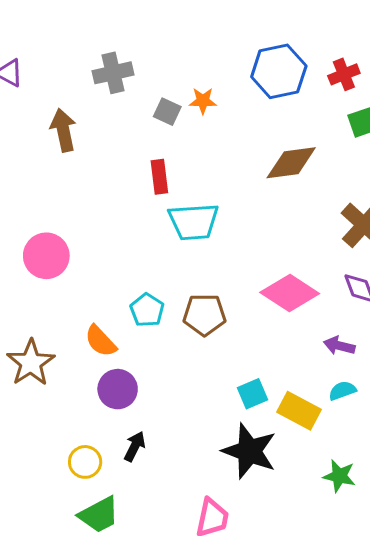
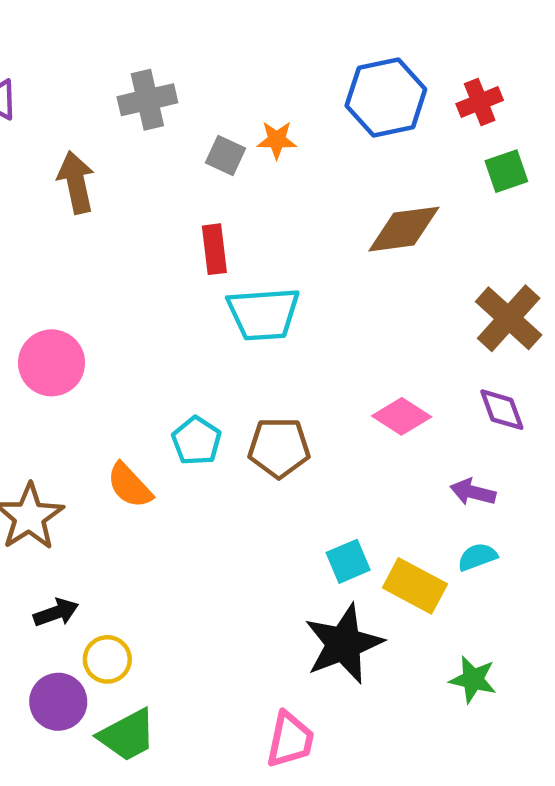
pink diamond: (290, 293) -> (402, 416), size x0.7
purple circle: (118, 389) -> (58, 702), moved
black arrow: (135, 446) -> (56, 613), moved, turned 44
black star: (249, 451) -> (344, 644), turned 30

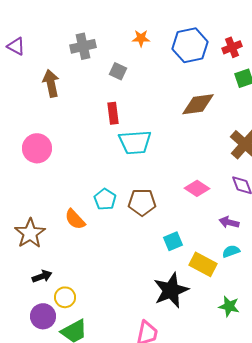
orange star: (277, 140) -> (141, 38), moved
pink circle: (52, 363) -> (37, 148), moved
cyan square: (348, 561) -> (173, 241), moved

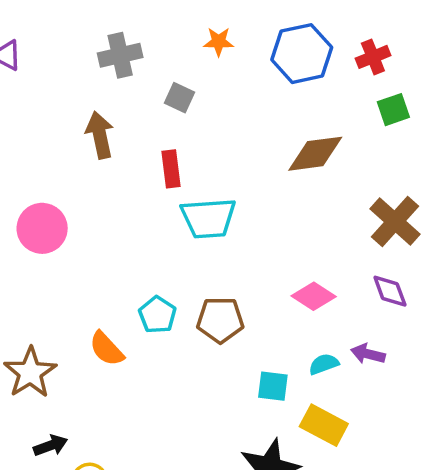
brown arrow: (51, 83) -> (100, 135), moved
cyan square: (173, 241) -> (273, 386), turned 30
cyan semicircle: (231, 251) -> (324, 364), moved

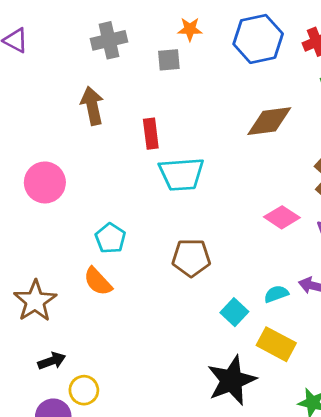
gray square: (180, 98) -> (169, 60), moved, turned -30
pink diamond: (314, 296) -> (282, 217), moved
cyan pentagon: (157, 315) -> (110, 238), moved
cyan square: (273, 386) -> (234, 312), turned 36

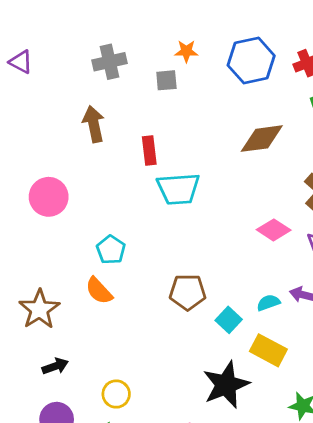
brown pentagon: (191, 258) -> (188, 292), moved
yellow circle: (84, 390) -> (116, 394), moved

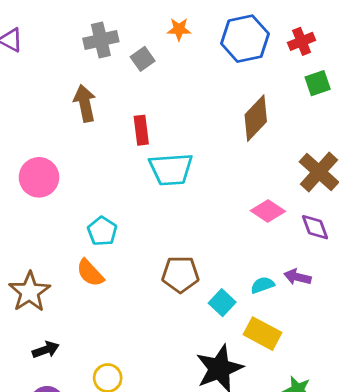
gray square: (166, 80) -> (143, 59), moved, turned -30
brown diamond: (262, 139) -> (256, 118), turned -39

